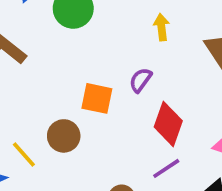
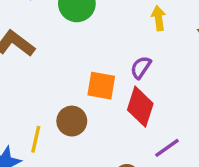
red diamond: (168, 124) -> (140, 107), moved
yellow line: (24, 155) -> (36, 139), turned 56

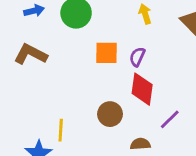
orange square: (101, 86) -> (106, 53), moved
brown circle: (72, 121) -> (110, 114), moved

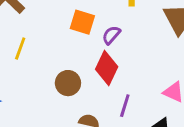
purple line: (170, 119) -> (125, 106), turned -45
yellow line: (61, 130) -> (20, 49), moved

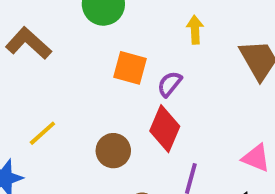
yellow line: (20, 49) -> (42, 133), moved, turned 30

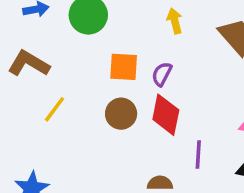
yellow line: (42, 133) -> (54, 109), moved
brown circle: (113, 151) -> (121, 114), moved

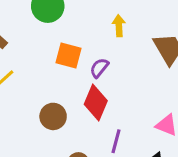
brown circle: (121, 114) -> (53, 116), moved

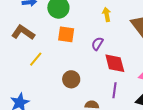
orange square: (69, 55) -> (66, 34), moved
red diamond: (96, 103) -> (115, 63), moved, turned -30

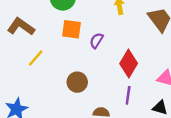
purple semicircle: (97, 44) -> (96, 41), moved
red diamond: (115, 63) -> (129, 64), turned 45

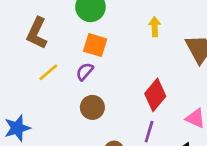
brown L-shape: (21, 27) -> (37, 33), turned -108
purple semicircle: (96, 41) -> (85, 72), moved

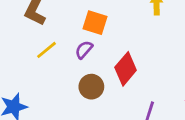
red diamond: (155, 95) -> (126, 69), moved

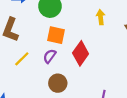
red diamond: (126, 69) -> (81, 53), moved

